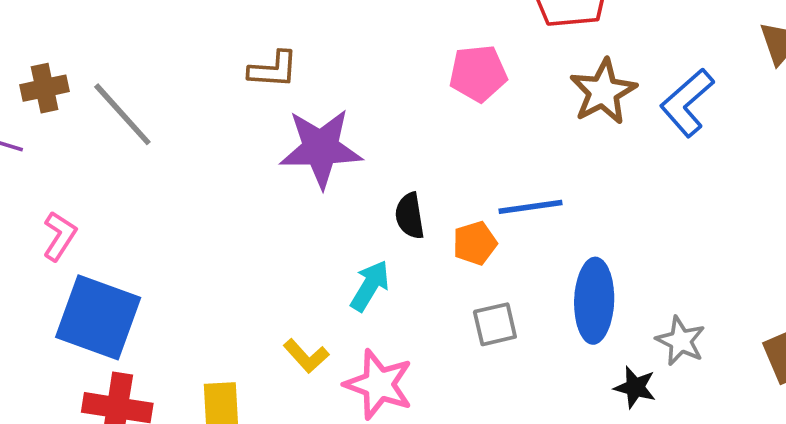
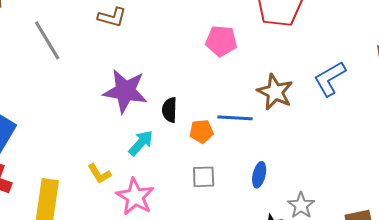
brown star: (603, 92) -> (275, 92), moved, turned -30
gray line: (122, 114) -> (47, 40), moved
purple star: (321, 148) -> (125, 91), moved
blue ellipse: (594, 301) -> (259, 175), size x0.6

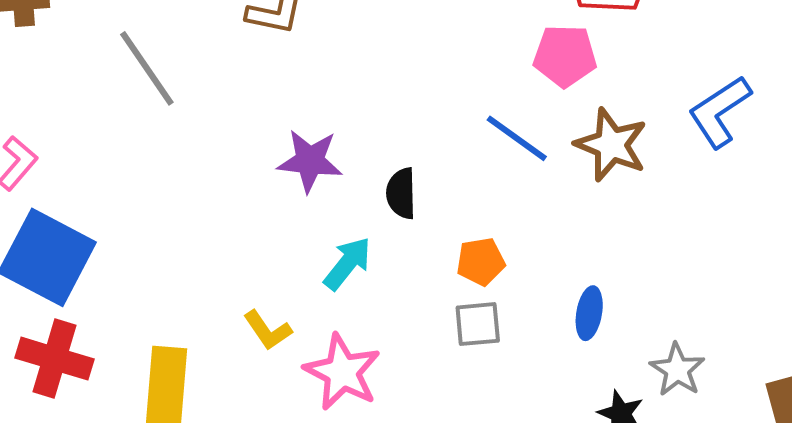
pink pentagon: (221, 41) -> (565, 56), moved
purple star: (125, 91) -> (310, 161), size x0.7
blue line: (235, 118) -> (517, 138), moved, turned 36
orange pentagon: (201, 131) -> (481, 262), moved

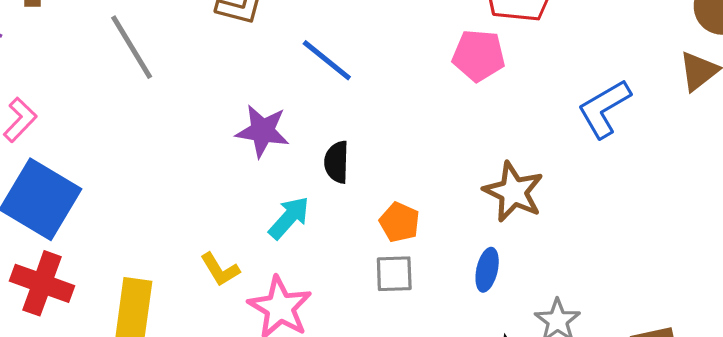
blue line: (517, 138) -> (327, 60), moved
brown star: (611, 145) -> (513, 192), moved
orange pentagon: (481, 262) -> (399, 222), turned 30

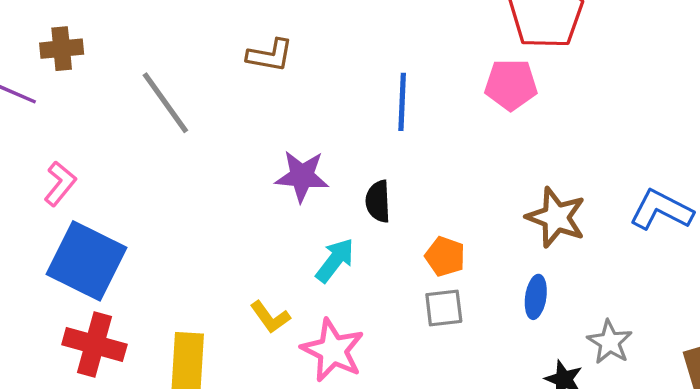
blue line: (327, 60) -> (402, 102), moved, turned 58
blue L-shape: (604, 109) -> (661, 210), moved, turned 62

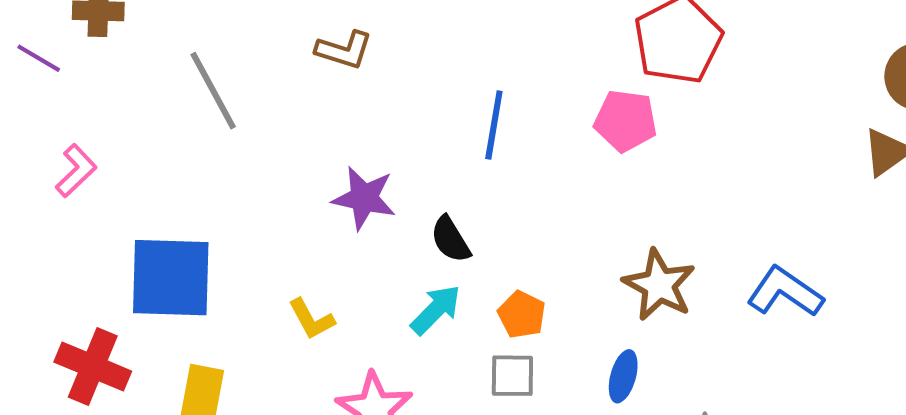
black semicircle: (378, 201) -> (450, 239), turned -36
cyan arrow: (335, 260) -> (436, 310), moved
blue square: (86, 261) -> (171, 278), moved, turned -32
yellow L-shape: (270, 317) -> (311, 319), moved

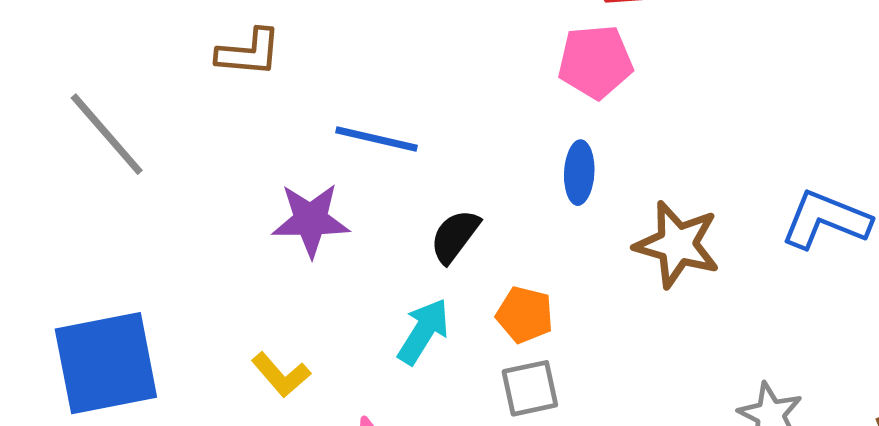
blue line: (494, 125) -> (377, 139), moved, turned -74
black semicircle: (450, 239) -> (455, 236), moved, turned 81
blue ellipse: (623, 376) -> (579, 173), moved

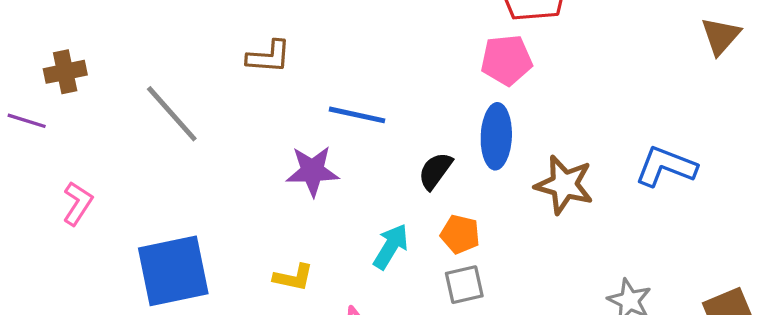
blue ellipse: (579, 173) -> (496, 136), size x1.5
black semicircle: (455, 236) -> (435, 171), moved
yellow L-shape: (281, 375) -> (293, 277), turned -36

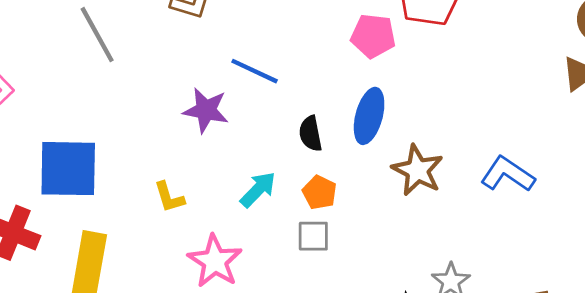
pink pentagon: (506, 60) -> (373, 36), moved
black semicircle: (435, 171) -> (310, 134), turned -60
yellow L-shape: (293, 277) -> (169, 197), turned 48

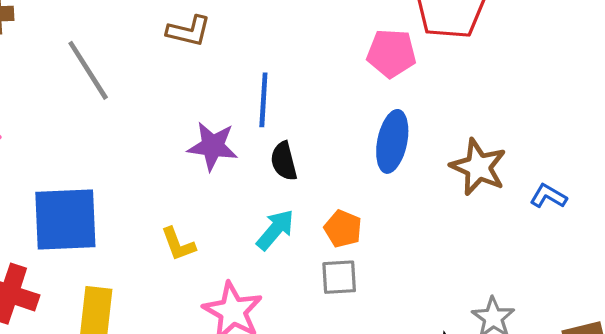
blue line: (255, 71) -> (263, 100), turned 72
black semicircle: (310, 134) -> (284, 161), moved
brown star: (418, 170) -> (478, 167), moved
blue L-shape: (508, 174) -> (548, 196), size x0.6

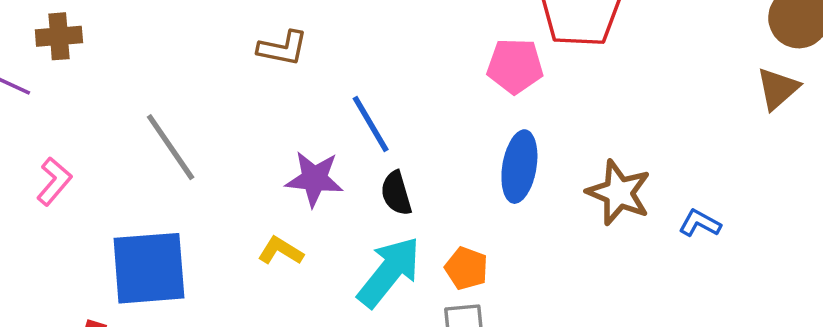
gray line: (88, 70) -> (171, 147), moved
blue line: (263, 100) -> (371, 124), turned -32
cyan arrow: (275, 230) -> (389, 272), size x1.5
yellow L-shape: (178, 244) -> (281, 251), moved, turned 144

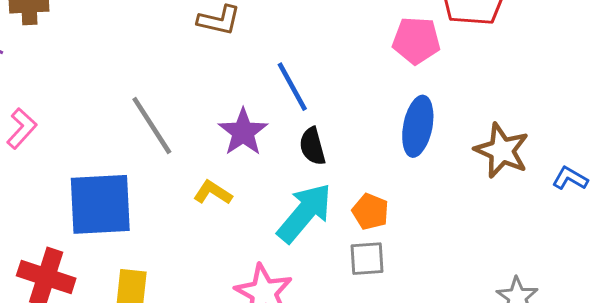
gray line: (171, 147) -> (152, 126), moved
purple star: (314, 179) -> (243, 132), turned 30

